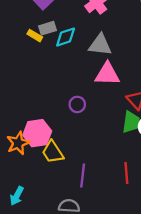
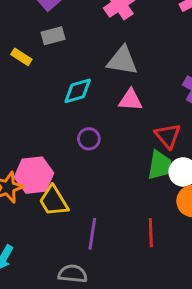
yellow rectangle: (35, 36) -> (21, 57), moved
cyan diamond: (66, 37) -> (78, 91), moved
pink triangle: (107, 74) -> (130, 100), size x0.7

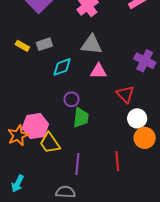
gray rectangle: (53, 36) -> (44, 44), moved
green trapezoid: (160, 165) -> (81, 118), moved

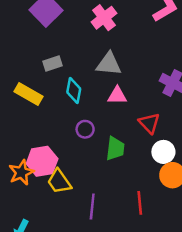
yellow rectangle: (22, 46) -> (29, 94), moved, size x1.6
cyan diamond: (62, 67) -> (74, 91), turned -60
green trapezoid: (81, 118) -> (115, 148), moved

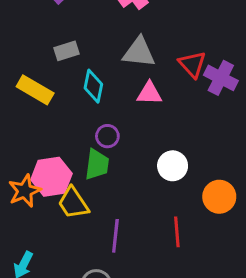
red triangle: (149, 123) -> (192, 64), moved
green trapezoid: (115, 148) -> (97, 165), moved
white circle: (163, 152) -> (173, 166), moved

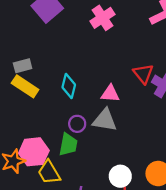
gray rectangle: (66, 51) -> (23, 66), moved
gray triangle: (139, 52) -> (105, 120), moved
white circle: (173, 166) -> (120, 176), moved

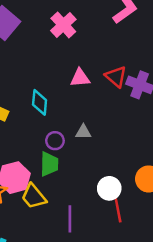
pink triangle: (110, 94) -> (80, 78), moved
gray triangle: (105, 120) -> (83, 132), size x0.6

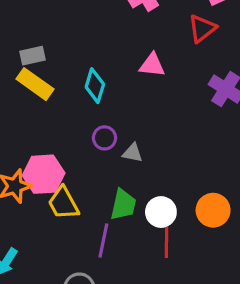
red triangle: (116, 77) -> (202, 28), moved, turned 30
gray triangle: (83, 132) -> (133, 153), moved
green trapezoid: (49, 164) -> (123, 205), moved

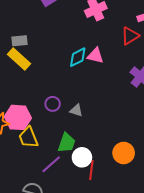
cyan diamond: (95, 86) -> (78, 57), moved, turned 40
purple circle: (105, 138) -> (53, 104), moved
white circle: (161, 212) -> (82, 157), moved
purple line: (103, 240) -> (51, 164), turned 30

